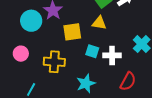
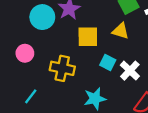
white cross: (112, 55) -> (130, 71), turned 36

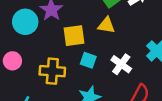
cyan square: (108, 62) -> (88, 60), moved

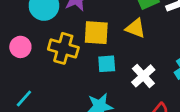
cyan square: (88, 60) -> (107, 64), turned -35
yellow cross: (52, 71) -> (63, 48), moved

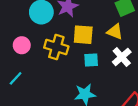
white cross: (143, 76) -> (122, 57), moved
cyan line: (24, 98) -> (16, 78), moved

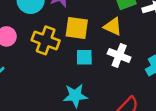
white cross: (122, 57) -> (119, 55), turned -30

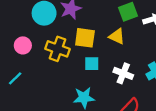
white cross: (119, 55) -> (123, 73), moved

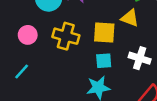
yellow square: (85, 38) -> (104, 32), moved
cyan square: (92, 64) -> (104, 61), moved

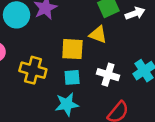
yellow cross: (66, 36) -> (33, 70), moved

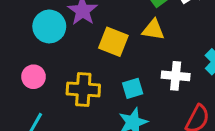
yellow square: (72, 49) -> (113, 42), moved, turned 30

